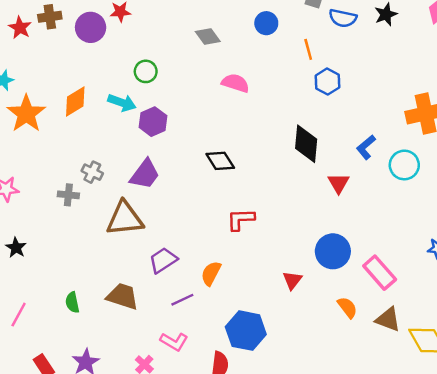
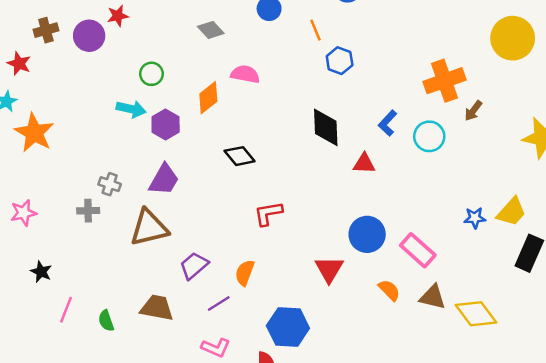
red star: (20, 28) -> (19, 64), moved
orange diamond: (75, 102) -> (208, 98), moved
red triangle: (339, 183) -> (364, 164), turned -50
red triangle: (292, 280) -> (329, 269), size x1.4
pink line: (19, 315) -> (66, 310), moved

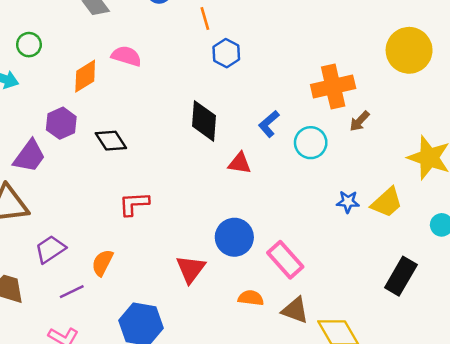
purple hexagon: (166, 124) -> (61, 123), moved
yellow trapezoid: (511, 212) -> (387, 202), moved
blue star: (475, 218) -> (348, 202), moved
orange semicircle: (389, 290) -> (251, 298), turned -45

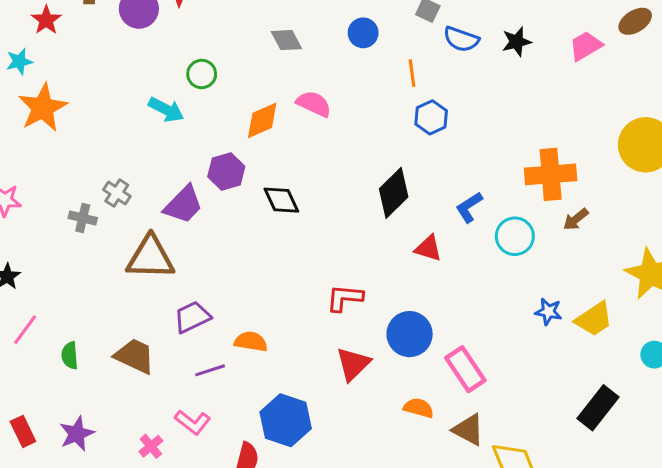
black diamond: (204, 121) -> (394, 193), turned 33
red L-shape: (134, 204) -> (345, 298), moved
orange semicircle: (102, 263) -> (251, 342), turned 64

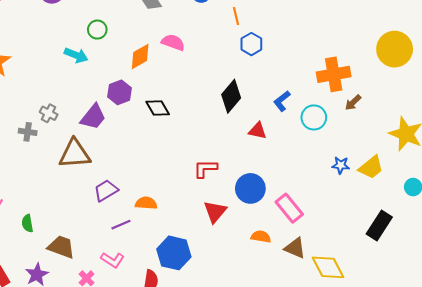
brown trapezoid: (135, 356) -> (61, 247), moved

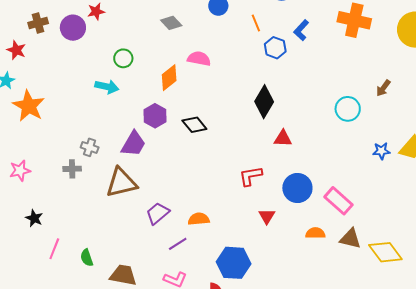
orange cross: (334, 74) -> (354, 20), moved, turned 32
blue L-shape: (282, 101) -> (301, 30), moved
red triangle: (257, 131) -> (283, 138), moved
red triangle: (215, 212) -> (267, 216), size x0.7

